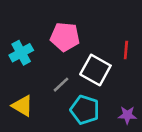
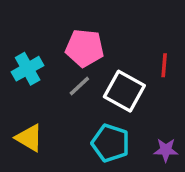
gray line: (61, 85) -> (79, 86), moved

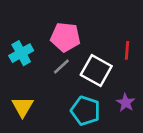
yellow triangle: (29, 138) -> (23, 107), turned 30
purple star: (166, 150) -> (126, 103), moved, turned 30

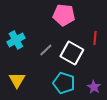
pink pentagon: (65, 37) -> (64, 15), moved
purple star: (126, 103) -> (94, 87), moved

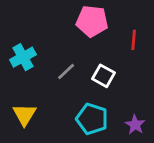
red line: (95, 38) -> (134, 40), moved
white square: (72, 53) -> (103, 76), size x0.7

